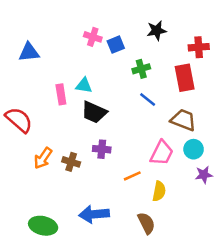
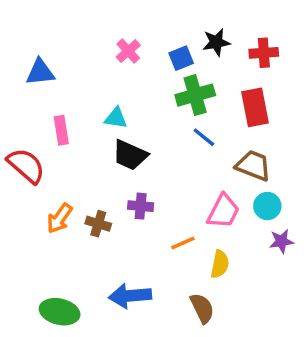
pink cross: (93, 37) -> (128, 51), turned 30
blue square: (116, 45) -> (181, 58), moved
red cross: (199, 47) -> (264, 53), moved
green cross: (141, 69) -> (195, 95), size x1.5
pink rectangle: (61, 94) -> (61, 130), moved

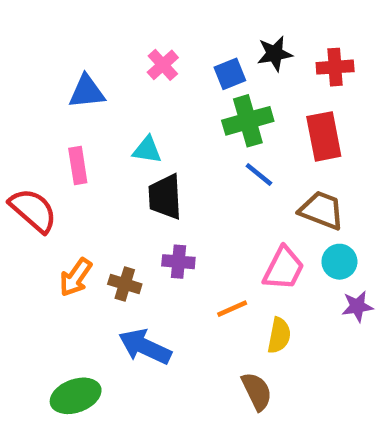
blue triangle: (40, 72) -> (87, 92), moved
black trapezoid: (130, 155) -> (165, 197), turned 63
blue arrow: (130, 296) -> (145, 347), moved, turned 30
green ellipse: (60, 312) -> (76, 396), turned -33

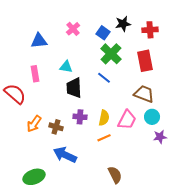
blue square: (230, 74) -> (103, 33), turned -32
green cross: (248, 121) -> (111, 54), turned -30
blue line: (259, 174) -> (104, 78), moved
yellow semicircle: (279, 335) -> (104, 118), moved

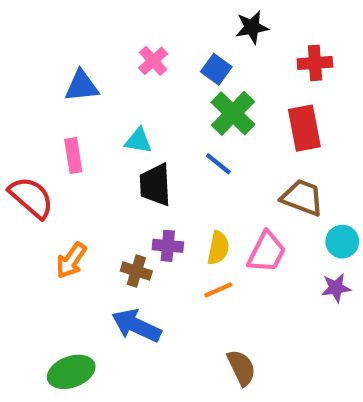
black star: (123, 24) -> (252, 27), moved
cyan circle: (152, 117) -> (342, 242), moved
brown cross: (56, 127) -> (136, 271), moved

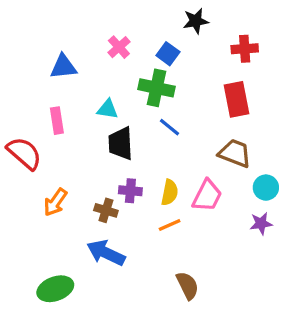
green cross: (233, 113) -> (157, 88), moved, turned -32

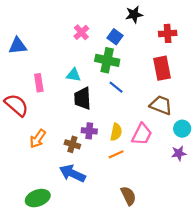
blue triangle: (63, 67) -> (18, 46), moved

